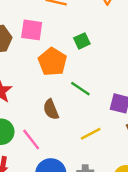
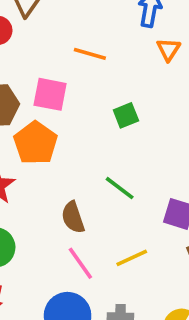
orange pentagon: (52, 62) -> (36, 143), moved
pink line: (31, 140) -> (80, 263), moved

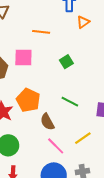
orange triangle: (168, 49) -> (83, 22), turned 32
orange pentagon: (36, 143) -> (28, 100), moved

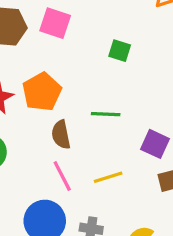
green square: (66, 62) -> (120, 51), turned 32
green line: (70, 102) -> (106, 114), turned -42

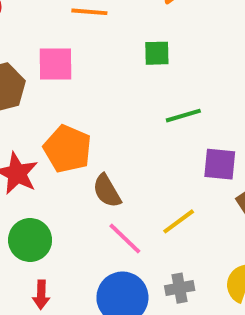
green square: (120, 51) -> (157, 53), moved
green line: (106, 114) -> (183, 116), moved

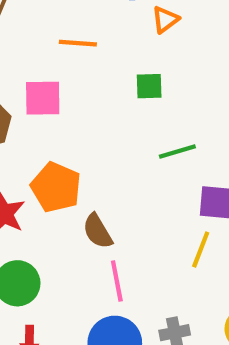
yellow line: (179, 221) -> (201, 249), moved, turned -32
pink line: (125, 238) -> (117, 281), turned 36

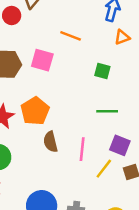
pink line: (117, 281) -> (82, 149), moved

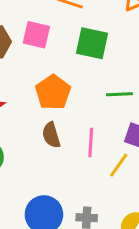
green square: (102, 71) -> (92, 43), moved, size x1.6
orange pentagon: (35, 111) -> (53, 92), moved

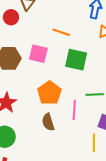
pink line: (91, 142) -> (74, 110), moved
yellow line: (119, 165) -> (94, 143), turned -36

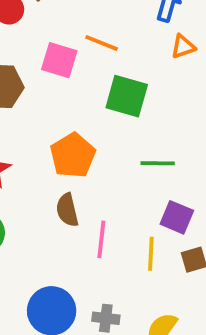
pink square: (38, 54) -> (59, 60), moved
pink line: (74, 110) -> (101, 239), moved

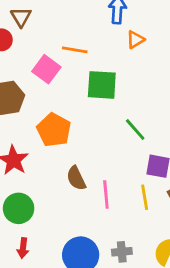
pink square: (59, 60) -> (46, 69), turned 32
orange pentagon: (73, 155) -> (54, 130), moved
green line: (158, 163) -> (135, 129), turned 60

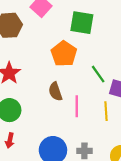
green line: (135, 129) -> (98, 74), moved
orange pentagon: (54, 130) -> (64, 54), moved

